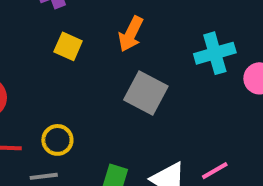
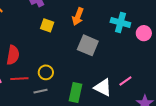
cyan cross: (215, 53) -> (120, 22), turned 36

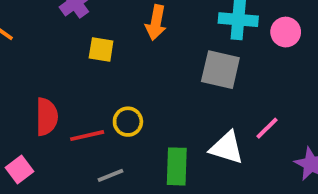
gray square: (88, 45) -> (220, 70), moved
yellow circle: (46, 72) -> (128, 122), moved
red line: (19, 79) -> (87, 136), moved

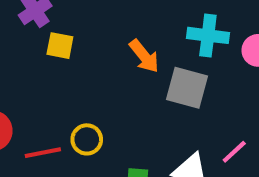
orange arrow: (156, 23) -> (144, 56), moved, turned -52
yellow square: (101, 49) -> (60, 46), moved

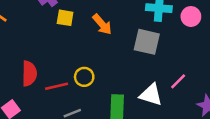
orange arrow: (144, 56) -> (102, 24), moved

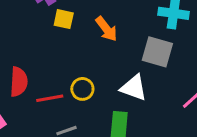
white triangle: (151, 95) -> (134, 88), moved

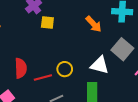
orange arrow: (106, 29) -> (94, 24), moved
gray square: (157, 52) -> (122, 49), moved, turned 30

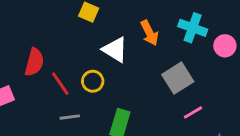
white triangle: (100, 65) -> (115, 50), moved
red line: (43, 77) -> (60, 84), turned 54

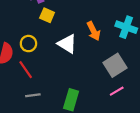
yellow circle: (93, 81) -> (28, 44), moved
pink line: (193, 112) -> (117, 91), moved

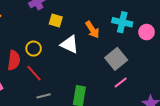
yellow square: (47, 15) -> (56, 20), moved

